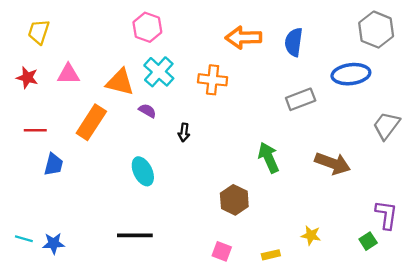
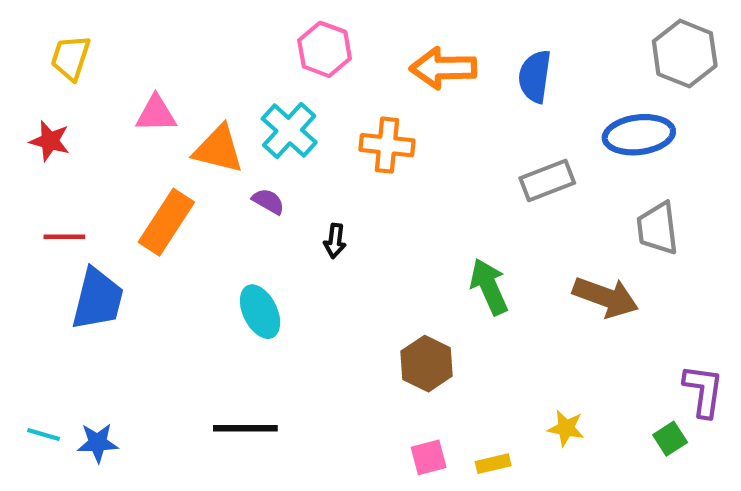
pink hexagon: (147, 27) -> (325, 49), moved
pink triangle: (68, 74) -> (156, 114), moved
gray trapezoid: (386, 126) -> (658, 228), moved, turned -44
blue trapezoid: (54, 164) -> (98, 299), size x1.5
pink square: (222, 251) -> (429, 457), moved, turned -36

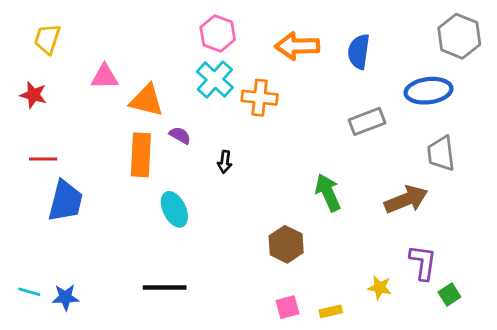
cyan cross: (289, 131) -> (215, 80), moved
orange rectangle: (166, 222) -> (141, 155), moved, turned -30
brown arrow: (606, 297) -> (406, 200), turned -42
purple L-shape: (703, 391) -> (423, 262), moved

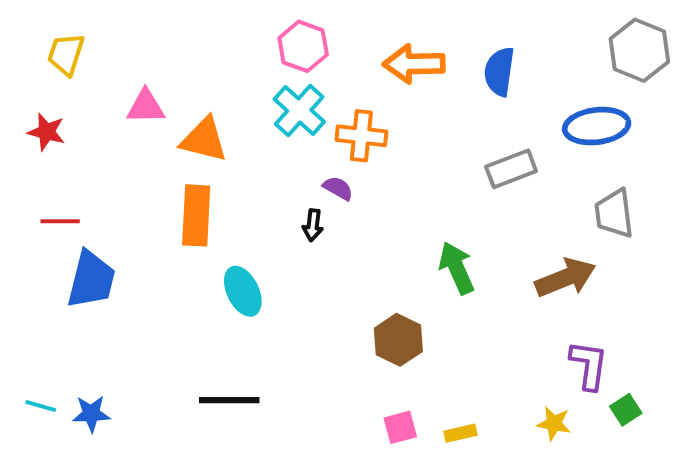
purple semicircle: (180, 135) -> (338, 188), moved
yellow star: (380, 288) -> (554, 423), moved

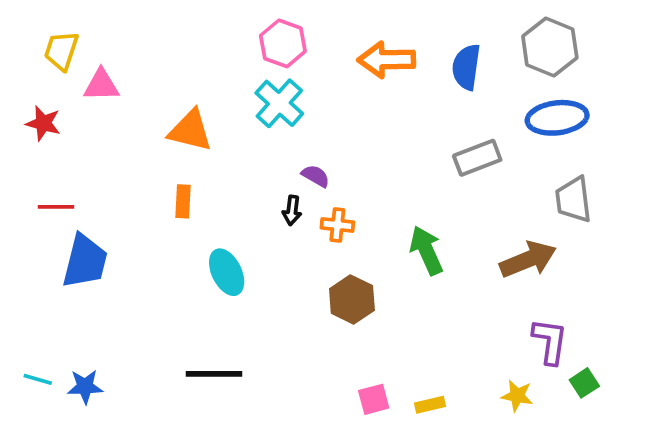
gray hexagon: (639, 50) -> (550, 47), moved
pink triangle: (146, 107) -> (101, 85), moved
orange cross: (361, 136) -> (337, 225), moved, size x0.7
orange rectangle: (196, 215) -> (183, 201), size x0.6
brown hexagon: (398, 340) -> (352, 299), moved

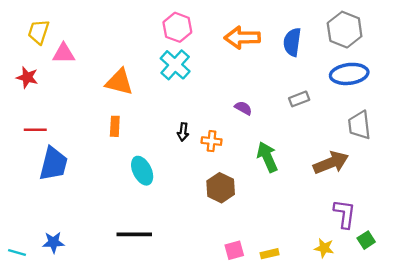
gray rectangle: (477, 158) -> (299, 99), size x0.7
purple semicircle: (316, 176) -> (243, 108), moved
cyan line: (38, 379) -> (17, 253), moved

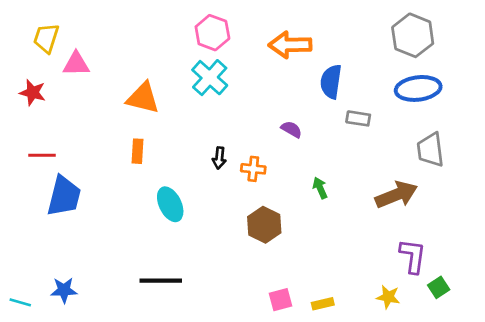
blue semicircle: (292, 42) -> (331, 82), moved
gray rectangle: (299, 99) -> (358, 118), turned 30
green arrow: (267, 157) -> (320, 188), size x0.6

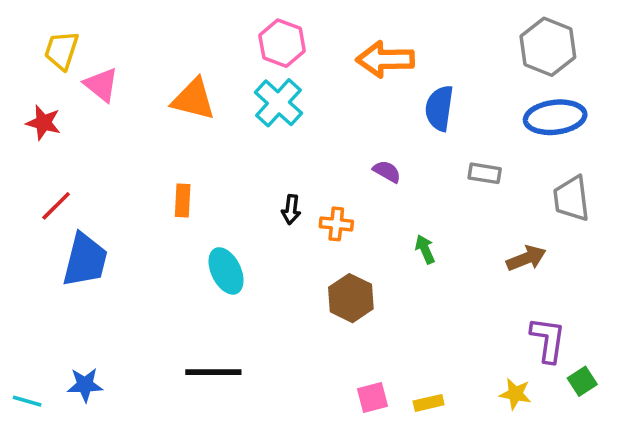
pink triangle: (76, 64) -> (101, 85), turned 40
orange triangle: (143, 98) -> (193, 99), moved
gray rectangle: (358, 118) -> (485, 173), moved
red line: (42, 155) -> (56, 206), turned -45
brown arrow: (396, 195) -> (526, 258), size x0.7

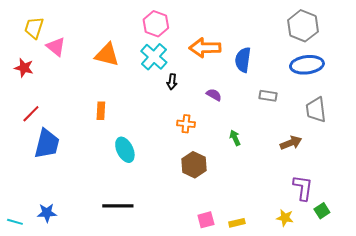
orange arrow: (385, 59) -> (205, 48), moved
black arrow: (291, 209) -> (172, 82), moved

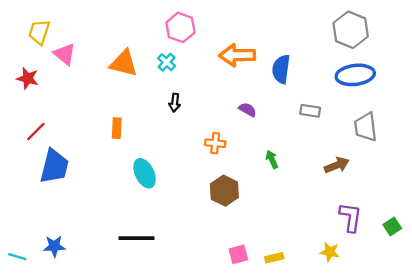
cyan cross: (154, 57) -> (167, 62), moved, size x0.6
black arrow: (172, 82) -> (175, 103), moved
green square: (322, 211) -> (392, 227), moved

